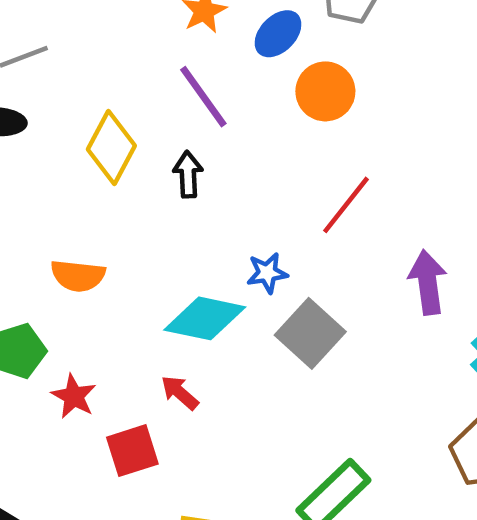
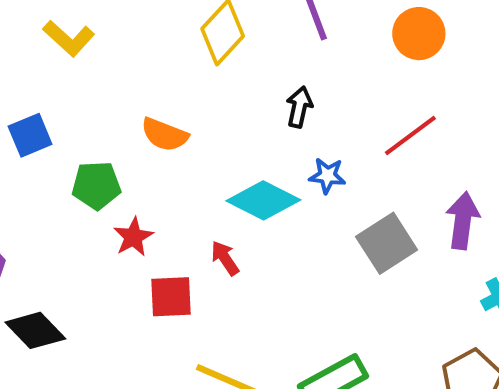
black arrow: (188, 174) -> (299, 107), moved
gray square: (310, 333) -> (387, 243), moved

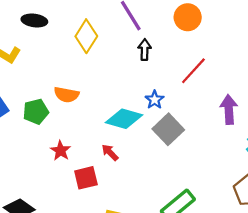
black arrow: (299, 107) -> (145, 50), moved
blue star: (327, 176) -> (155, 100), turned -30
green pentagon: (96, 185) -> (36, 112), moved
gray square: (387, 243) -> (168, 129), moved

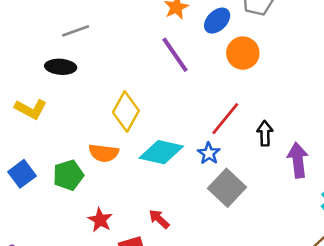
yellow diamond: (86, 36) -> (126, 111), moved
black arrow: (145, 50) -> (265, 133), moved
red line: (193, 71) -> (225, 119), moved
cyan diamond: (124, 119) -> (161, 152), moved

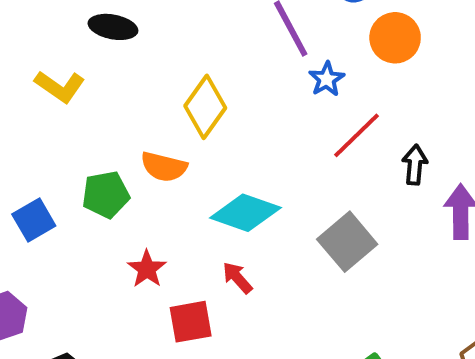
cyan diamond: (161, 152) -> (245, 213), moved
blue star: (209, 153) -> (327, 79), moved
blue square: (22, 174) -> (34, 220), moved

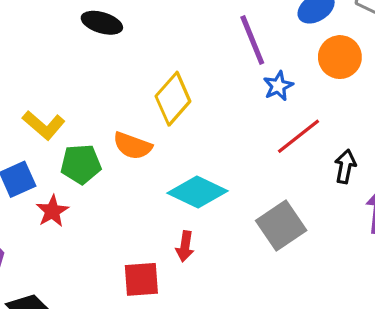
yellow L-shape: (60, 86) -> (44, 125), moved
red star: (147, 269) -> (52, 211), moved
red arrow: (237, 278) -> (185, 246), turned -136

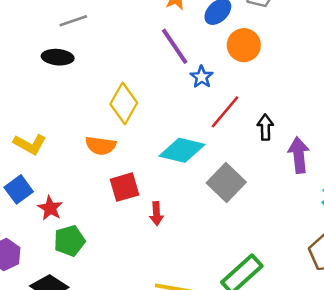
green pentagon: (81, 164) -> (69, 241), moved
cyan diamond: (198, 192) -> (182, 150), moved
red square: (141, 279) -> (124, 187), moved

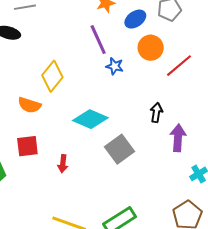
blue star: (202, 77) -> (115, 66), turned -30
red line: (225, 112) -> (179, 66), moved
red square: (124, 187) -> (27, 146), moved

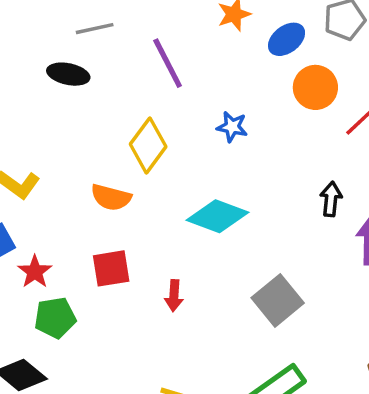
purple line: (98, 40) -> (168, 63), moved
blue star: (115, 66) -> (232, 127), moved
gray square: (120, 149) -> (278, 300), moved

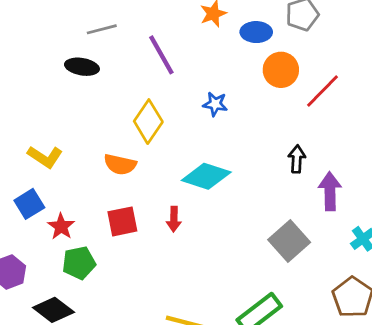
blue ellipse: (287, 39) -> (256, 32), turned 40
red arrow: (174, 296) -> (174, 219), moved
gray square: (278, 300) -> (289, 241), moved

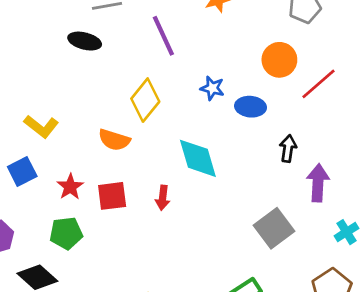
blue ellipse: (256, 32) -> (251, 107), moved
cyan diamond: (206, 176) -> (198, 158), turned 51
red star: (61, 227) -> (70, 187), moved

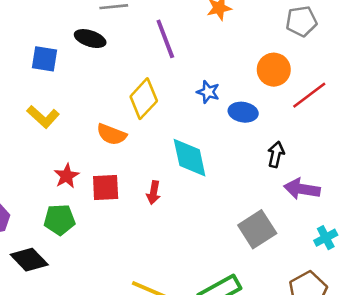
blue square: (22, 171) -> (45, 59), moved, turned 32
purple arrow: (318, 183) -> (302, 189), turned -88

